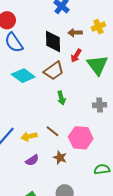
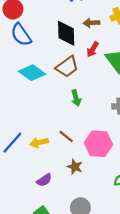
purple semicircle: (32, 160) -> (44, 180), moved

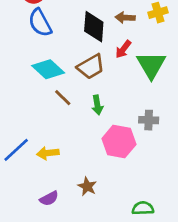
brown line: (66, 137) -> (63, 98), moved
pink hexagon: (98, 144) -> (119, 142), moved

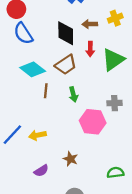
red arrow: (123, 49) -> (90, 49), turned -32
green triangle: (151, 65) -> (113, 60), turned 30
brown line: (63, 98) -> (46, 91), turned 56

